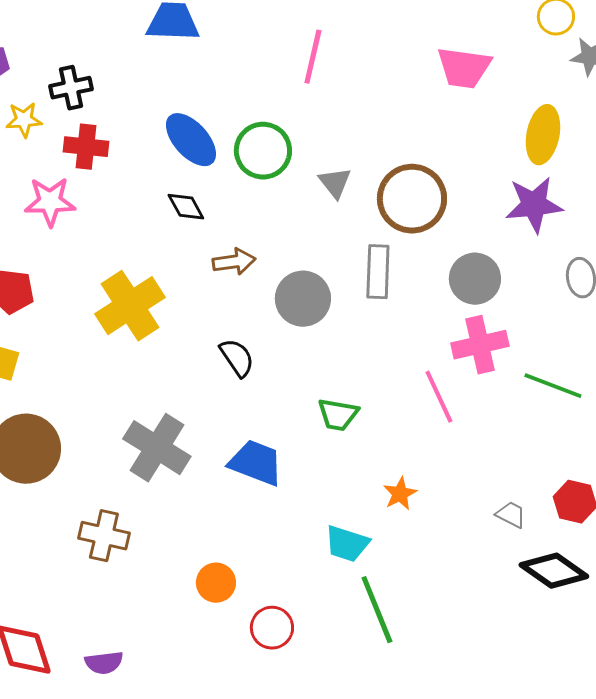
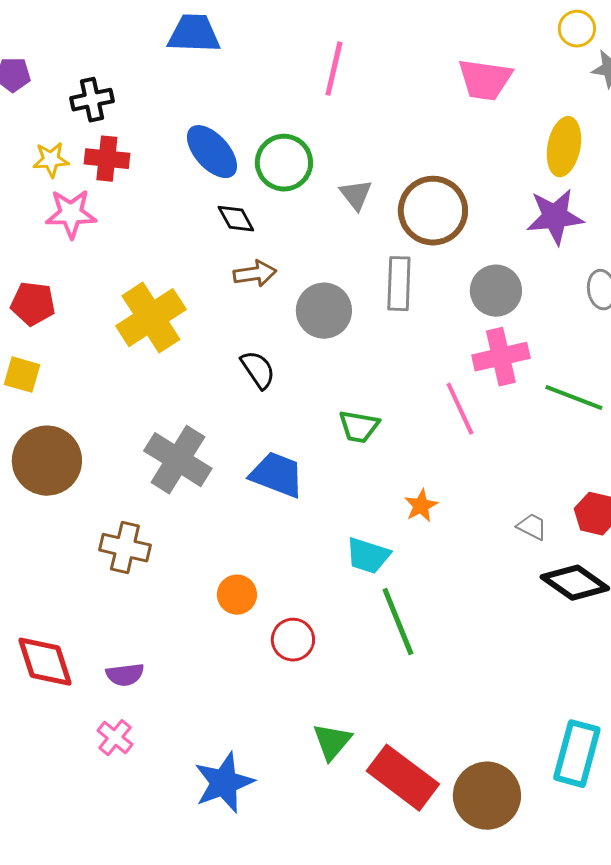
yellow star: (24, 120) -> (51, 160), moved
black diamond: (186, 207) -> (236, 219), moved

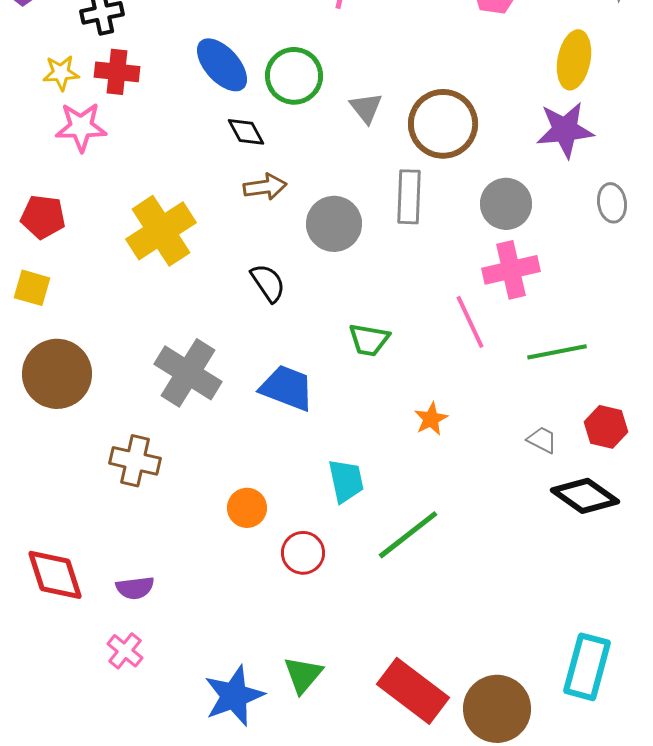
green line: (574, 398) -> (557, 352), moved, turned -32
cyan trapezoid: (368, 556) -> (346, 481), moved, turned -120
green line: (398, 622) -> (408, 535), turned 74
green triangle: (332, 742) -> (303, 675), moved

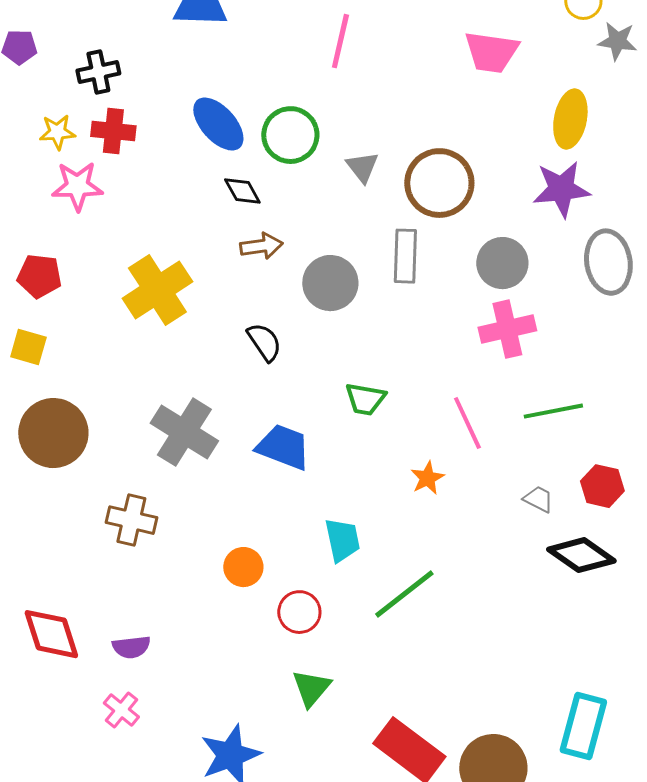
gray ellipse: (612, 203) -> (608, 262), size x1.6
pink line: (470, 322) -> (467, 423), moved
green triangle: (303, 675) -> (311, 688), moved

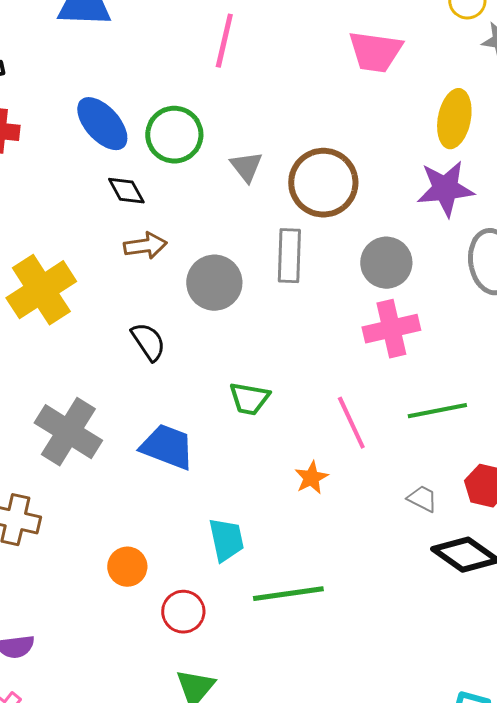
green line: (404, 594) -> (288, 594), turned 30

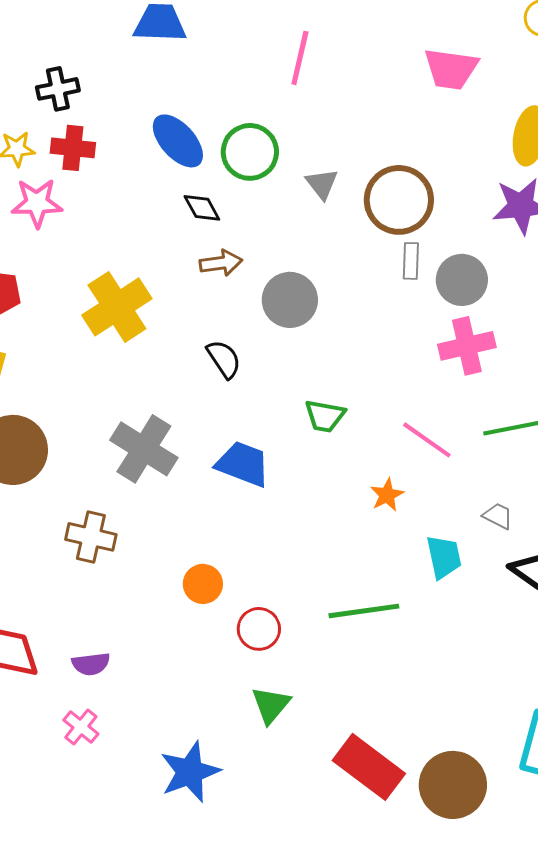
gray rectangle: (289, 256) -> (411, 261), moved, size x0.7
pink line: (351, 423) -> (427, 440), turned -30
cyan trapezoid: (226, 540) -> (444, 557), moved

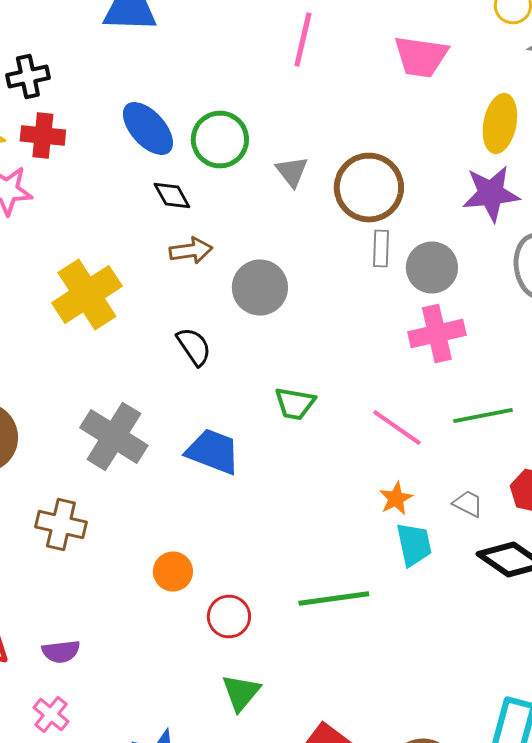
pink line: (300, 58) -> (303, 40), moved
orange star: (387, 495) -> (396, 498), moved

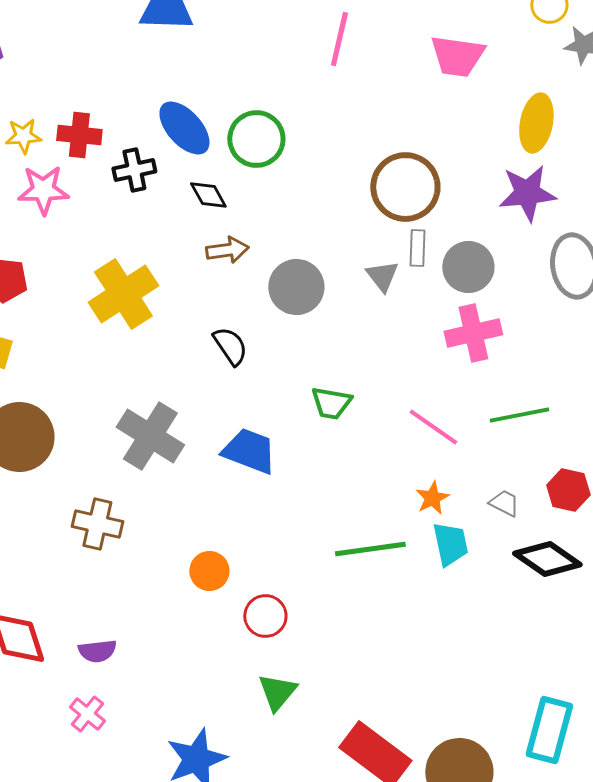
black cross: (28, 76) -> (134, 170), moved
gray triangle: (292, 172) -> (382, 276), moved
green line: (334, 598) -> (370, 549), moved

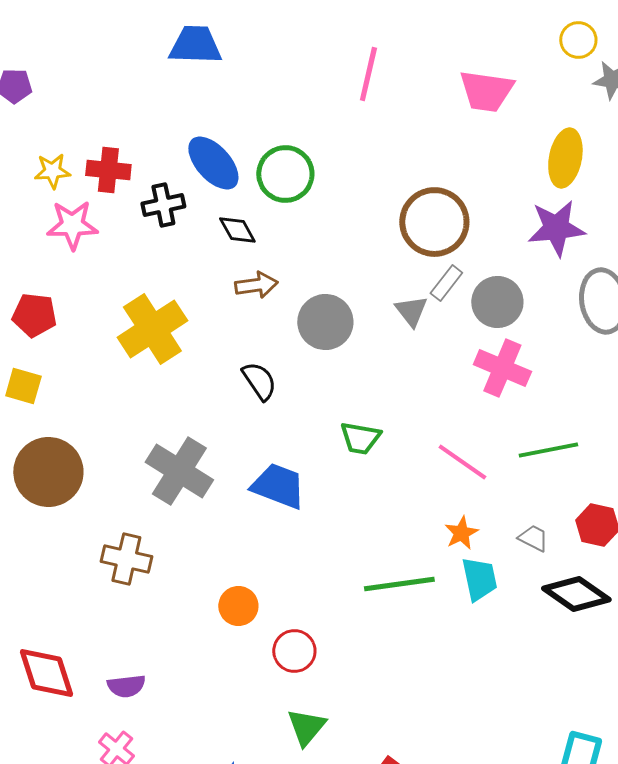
gray rectangle: (417, 248) -> (446, 283), turned 36
pink cross: (473, 333) -> (502, 368), turned 36

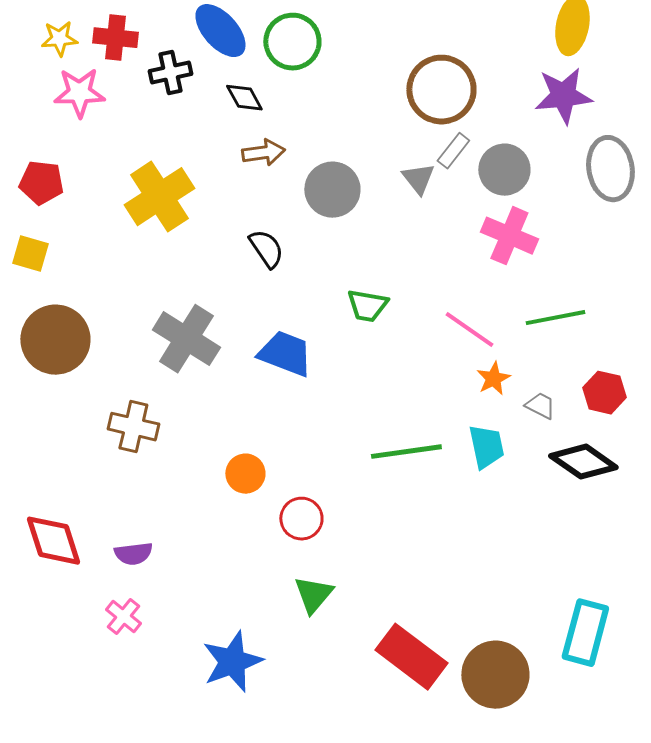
orange star: (461, 533) -> (493, 379), moved

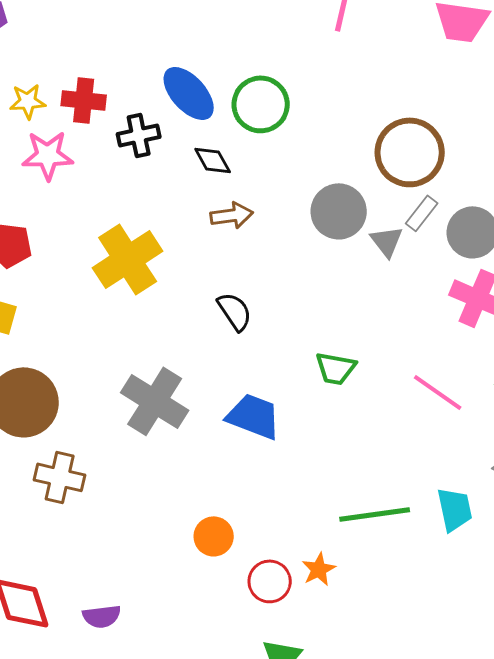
gray circle: (332, 190) -> (339, 211), moved
orange star: (493, 379) -> (319, 569), moved
brown cross: (133, 427) -> (60, 477), moved

